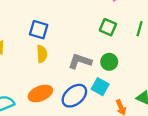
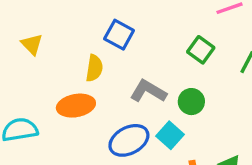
blue square: (39, 30) -> (119, 35), moved
orange ellipse: (40, 93) -> (76, 106), moved

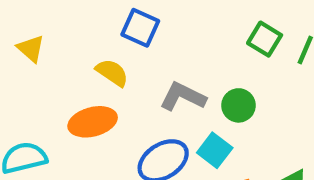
green square: (201, 50) -> (265, 39), moved
yellow semicircle: (94, 68) -> (112, 73), turned -60

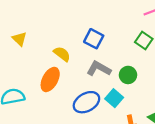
blue square: (140, 28) -> (94, 39), moved
orange ellipse: (93, 122) -> (50, 79), turned -50

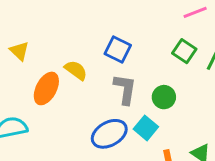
gray L-shape: (99, 69) -> (125, 89), turned 70
orange ellipse: (50, 79) -> (46, 88), moved

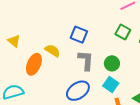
cyan square: (146, 128) -> (111, 84), moved

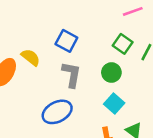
green circle: (112, 63) -> (111, 73), moved
cyan square: (111, 84) -> (114, 103), moved

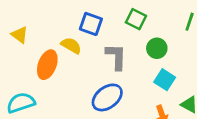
blue square: (66, 41) -> (91, 24), moved
green square: (123, 44) -> (136, 19), moved

